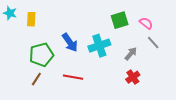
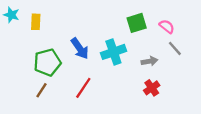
gray arrow: (131, 54) -> (149, 61), turned 40
red line: (73, 77) -> (83, 88), turned -66

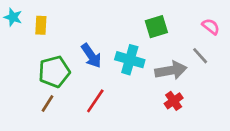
pink semicircle: (167, 26) -> (211, 27), moved
cyan cross: (113, 52) -> (130, 60), turned 35
gray arrow: (149, 61) -> (171, 70), size x1.6

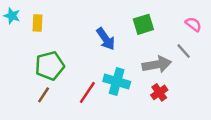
blue arrow: (91, 56) -> (106, 39), moved
cyan cross: (130, 60) -> (117, 81), moved

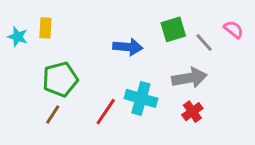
cyan star: (12, 16) -> (18, 37), moved
blue arrow: (106, 39) -> (128, 47), turned -50
gray line: (184, 51) -> (204, 43), moved

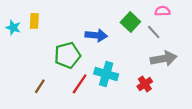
green square: (173, 29) -> (130, 22), turned -30
pink semicircle: (233, 29) -> (163, 11), moved, turned -40
gray arrow: (189, 78) -> (164, 59), moved
green pentagon: (60, 79) -> (67, 55), moved

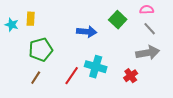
gray line: (154, 32) -> (150, 29), moved
green pentagon: (67, 55) -> (41, 50), moved

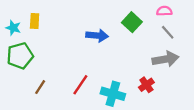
green pentagon: (41, 50) -> (20, 56), moved
cyan cross: (96, 67) -> (113, 94), moved

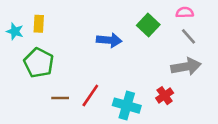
green pentagon: (20, 56) -> (39, 63), moved, turned -30
brown line: (40, 87) -> (60, 98), moved, turned 56

